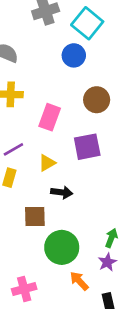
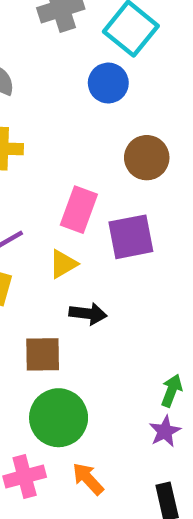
pink rectangle: (50, 117) -> (79, 210), moved
green circle: (62, 247) -> (59, 418), moved
orange arrow: (79, 281) -> (88, 479), moved

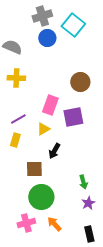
blue circle: (108, 83) -> (47, 38), moved
black arrow: (88, 314) -> (54, 151), turned 112
green arrow: (172, 391) -> (83, 182), moved, turned 144

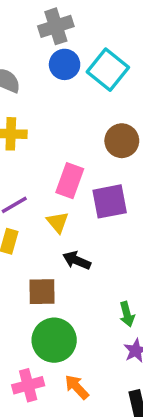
cyan square: (73, 25) -> (108, 70), moved
yellow triangle: (43, 129) -> (58, 222), turned -40
black arrow: (54, 151) -> (77, 260), turned 84

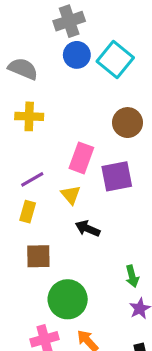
brown square: (42, 292) -> (38, 256), moved

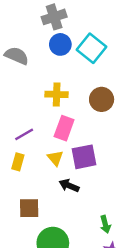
yellow cross: (29, 116) -> (57, 94), moved
purple square: (117, 176) -> (84, 157), moved
purple line: (32, 179) -> (24, 134), moved
yellow rectangle: (28, 212) -> (18, 162), moved

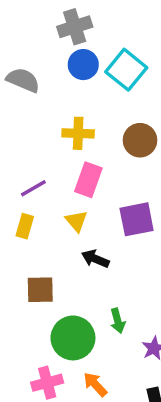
purple square: (84, 157) -> (137, 219), moved
green arrow: (105, 224) -> (118, 321), moved

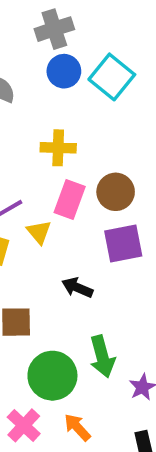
brown circle: (140, 140) -> (116, 192), moved
yellow triangle: (76, 221) -> (39, 232), moved
green arrow: (118, 321) -> (102, 357), size x1.5
pink cross: (47, 383) -> (24, 425), turned -32

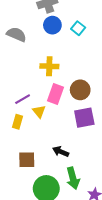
cyan square: (112, 77) -> (78, 28), size x0.6
black arrow: (77, 288) -> (61, 152), moved

